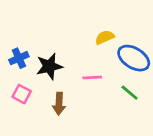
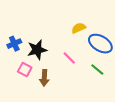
pink line: (92, 77) -> (69, 58), turned 48
pink square: (22, 94) -> (25, 69), moved

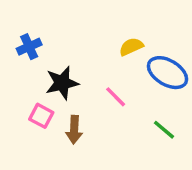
blue cross: (14, 44) -> (29, 47), moved
green line: (97, 69) -> (164, 130), moved

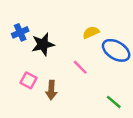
black star: (62, 83) -> (43, 44), moved
green line: (164, 130) -> (114, 102), moved

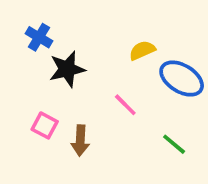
blue cross: (20, 32) -> (39, 37), moved, turned -35
green line: (114, 102) -> (174, 144), moved

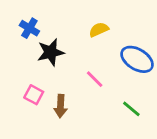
yellow semicircle: (142, 50) -> (99, 30), moved

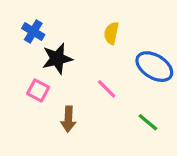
yellow semicircle: (99, 30) -> (111, 33), turned -54
pink square: (34, 95) -> (38, 90), moved

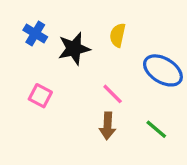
black star: (57, 59) -> (74, 49), moved
brown arrow: (68, 119) -> (108, 126), moved

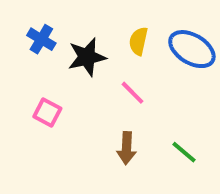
blue ellipse: (163, 70) -> (192, 49), moved
pink line: (113, 94) -> (132, 93), moved

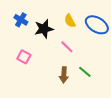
yellow semicircle: (138, 41) -> (70, 21), turned -40
green line: (184, 152) -> (85, 72), moved

